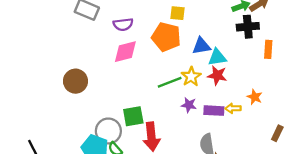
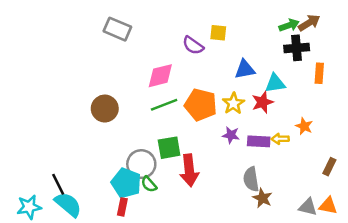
purple semicircle: (123, 24) -> (193, 45), moved, turned 42
orange pentagon: (166, 37) -> (201, 105), moved
cyan triangle: (217, 57) -> (275, 83), moved
red star: (217, 75) -> (262, 102), turned -30
green line: (170, 82) -> (164, 105), moved

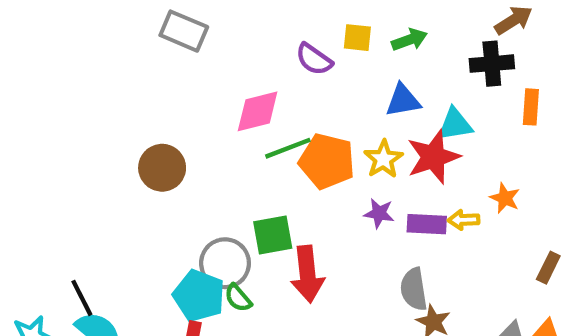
green arrow: (289, 25) -> (409, 40), moved
red star: (262, 102) -> (433, 157), size x1.4
green line: (164, 105) -> (288, 148), moved

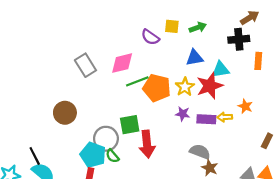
gray rectangle: (184, 31) -> (85, 65), moved, turned 35
brown circle: (162, 168) -> (65, 113), moved
gray semicircle: (414, 289) -> (200, 152), turned 120

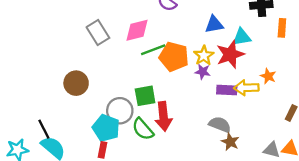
purple star: (183, 114) -> (203, 72), moved
yellow arrow: (225, 117) -> (246, 88), size x1.5
green semicircle: (112, 156) -> (143, 129), moved, size x1.5

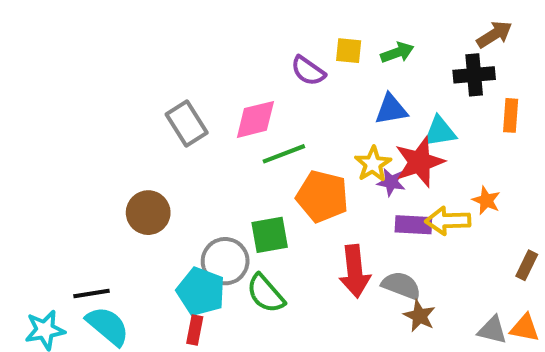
orange pentagon: (174, 57) -> (322, 196), moved
purple star: (203, 72) -> (391, 182), moved
red arrow: (163, 116) -> (355, 271), moved
black line: (44, 129) -> (91, 294), turned -72

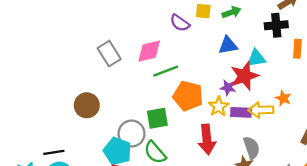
yellow star: (373, 164) -> (219, 106), moved
gray semicircle: (401, 285) -> (252, 148), moved, turned 50

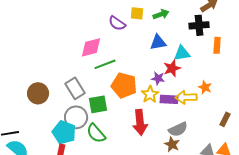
gray rectangle: (109, 54) -> (75, 88), moved
red star: (244, 76) -> (172, 68), size x0.7
gray semicircle: (252, 148) -> (178, 129), turned 84

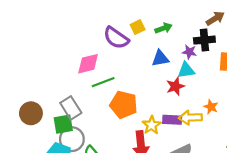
yellow square: (137, 13) -> (138, 27), turned -32
purple semicircle: (117, 23) -> (116, 38), size x1.4
purple star: (158, 78) -> (189, 52), moved
yellow star: (150, 94) -> (152, 125), moved
green square: (98, 104) -> (63, 124), moved

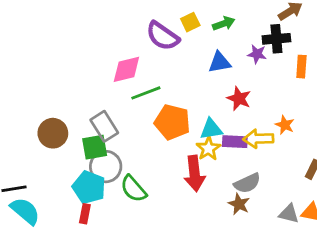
cyan triangle: (186, 70) -> (211, 129), moved
red star: (175, 86) -> (239, 98), turned -30

